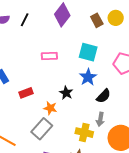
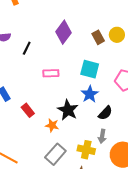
black line: (25, 20) -> (27, 48), moved
red rectangle: (26, 93) -> (28, 110), turned 72
black star: (66, 93) -> (68, 110), size x1.5
gray rectangle: (42, 129) -> (55, 154), moved

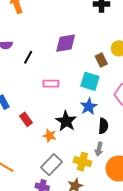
purple diamond: (64, 32) -> (66, 43), turned 40
brown rectangle: (98, 37) -> (101, 60), moved
black semicircle: (105, 113) -> (103, 126), turned -42

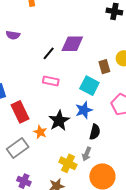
black line: (28, 57) -> (49, 53), moved
red rectangle: (26, 119) -> (20, 112), size x1.5
gray rectangle: (51, 165) -> (18, 148), moved

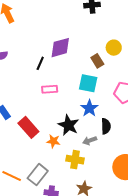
gray rectangle: (18, 148) -> (38, 175), moved
gray arrow: (87, 154) -> (90, 140), moved, turned 64
yellow cross: (68, 163) -> (75, 160), moved

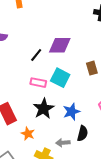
cyan square: (88, 83) -> (60, 78), moved
black star: (68, 125) -> (44, 109), moved

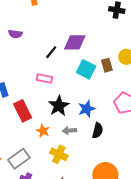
cyan square: (60, 78) -> (86, 69), moved
pink rectangle: (38, 83) -> (44, 79), moved
gray arrow: (63, 143) -> (69, 131), moved

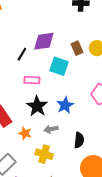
brown rectangle: (107, 65) -> (77, 48), moved
pink rectangle: (44, 79) -> (32, 80), moved
black semicircle: (98, 131) -> (79, 140), moved

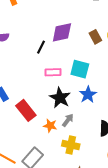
cyan square: (59, 66) -> (80, 69), moved
gray arrow: (51, 129) -> (68, 120), moved, turned 144

